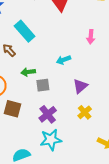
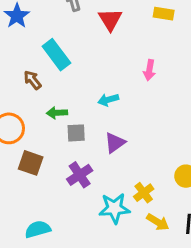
purple triangle: (80, 86) -> (115, 143), moved
yellow cross: (85, 112) -> (144, 193), moved
cyan star: (51, 140) -> (114, 208), moved

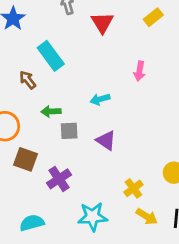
yellow rectangle: (164, 14) -> (153, 17), turned -48
purple triangle: (115, 143) -> (106, 140), turned -50
purple cross: (80, 175) -> (59, 179), moved
cyan star: (114, 208) -> (93, 217), moved

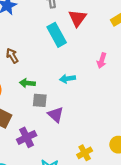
cyan rectangle: (51, 56) -> (57, 35), moved
purple triangle: (106, 140) -> (56, 115), moved

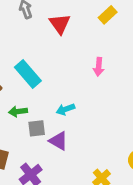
cyan rectangle: (57, 35) -> (28, 74), moved
cyan arrow: (68, 79) -> (65, 109), moved

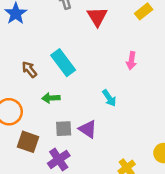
cyan arrow: (65, 109) -> (109, 98), moved, turned -108
gray square: (37, 128) -> (64, 129), moved

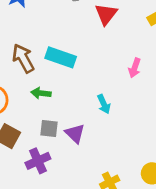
cyan rectangle: (63, 63) -> (61, 57), turned -44
brown arrow: (29, 69) -> (23, 58), size x1.5

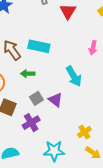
cyan arrow: (104, 104) -> (74, 76), size x1.5
gray square: (49, 128) -> (36, 98), turned -32

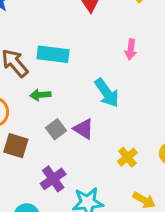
purple cross: (31, 123) -> (53, 179), moved
yellow cross: (84, 132) -> (127, 157), moved

